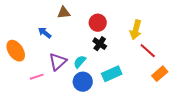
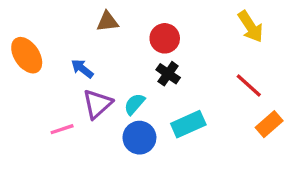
yellow arrow: (136, 30) -> (251, 27), moved, turned -48
blue arrow: (45, 33) -> (82, 69), moved
orange ellipse: (16, 51) -> (27, 55), moved

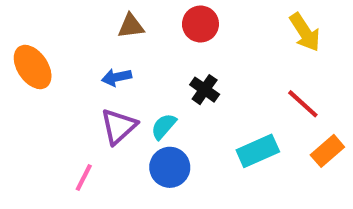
red circle: (165, 38) -> (200, 24), moved
blue arrow: (82, 69) -> (117, 77), moved, turned -50
cyan rectangle: (188, 124) -> (258, 151), moved
pink line: (62, 129) -> (84, 178), moved, turned -45

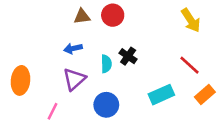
red circle: (200, 24) -> (113, 15), moved
orange ellipse: (33, 67) -> (20, 80), moved, turned 40
cyan semicircle: (164, 126) -> (106, 64), moved, turned 138

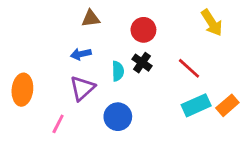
red circle: (113, 15) -> (143, 30), moved
red line: (190, 65) -> (189, 68), moved
cyan rectangle: (161, 95) -> (196, 105), moved

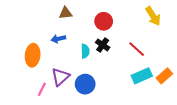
purple triangle: (82, 88) -> (60, 77), moved
orange ellipse: (22, 90) -> (33, 55), moved

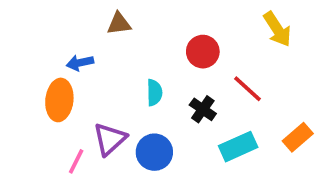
red circle: (104, 21) -> (203, 52), moved
blue arrow: (58, 39) -> (80, 63), moved
black cross: (103, 45) -> (203, 109), moved
cyan rectangle: (142, 76) -> (238, 147), moved

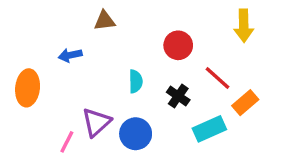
yellow arrow: (277, 29) -> (244, 26), turned 32
orange ellipse: (59, 100) -> (28, 88), moved
orange rectangle: (298, 137) -> (245, 103), moved

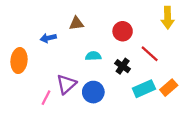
brown triangle: (105, 21) -> (76, 23), moved
cyan semicircle: (136, 81) -> (93, 56), turned -91
orange rectangle: (245, 103) -> (169, 88), moved

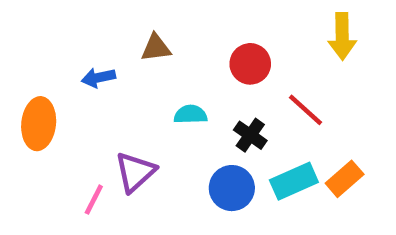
blue circle: (93, 92) -> (232, 188), moved

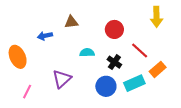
orange ellipse: (39, 124) -> (18, 57), turned -30
orange rectangle: (345, 179) -> (158, 69), moved
pink line: (94, 200) -> (27, 92), moved

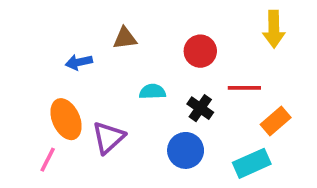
red line: (140, 51) -> (244, 88), turned -42
orange ellipse: (18, 57) -> (66, 119), moved
cyan rectangle: (134, 83) -> (252, 163), moved

